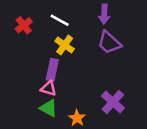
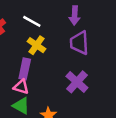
purple trapezoid: (109, 43) -> (79, 43), turned 45
purple cross: (113, 102) -> (77, 82), moved

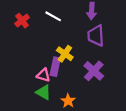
yellow cross: (37, 45) -> (65, 54), moved
purple rectangle: (25, 69) -> (55, 67), moved

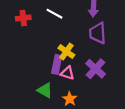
red cross: (22, 21) -> (23, 18), turned 32
pink triangle: (43, 75) -> (67, 73), moved

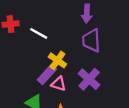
white line: (55, 14) -> (39, 33), moved
purple rectangle: (57, 64) -> (47, 74), turned 30

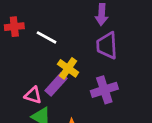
purple cross: (89, 79) -> (104, 90), turned 30
pink triangle: (59, 84) -> (33, 95), moved

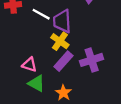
purple trapezoid: (107, 45) -> (62, 21), moved
purple rectangle: (56, 84) -> (63, 61), moved

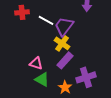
purple trapezoid: (62, 21) -> (64, 26), turned 40
purple cross: (92, 60) -> (86, 77), moved

